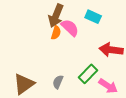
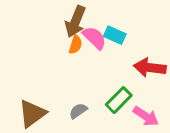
cyan rectangle: (93, 17) -> (115, 35), moved
gray semicircle: (58, 82) -> (78, 111), turned 32

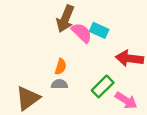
orange semicircle: (75, 45) -> (61, 67), moved
gray semicircle: (78, 111) -> (59, 84), moved, turned 35

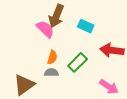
pink semicircle: (82, 33) -> (45, 29), moved
green rectangle: (103, 86) -> (78, 62), moved

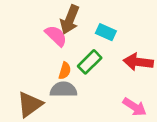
green rectangle: (78, 62) -> (90, 62), moved
gray semicircle: (51, 73) -> (63, 89), size x1.5

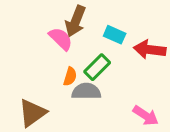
red arrow: (138, 62) -> (150, 50), moved
gray semicircle: (63, 89) -> (86, 91), moved

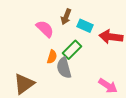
brown arrow: (75, 21) -> (66, 17), moved, size x0.7
gray semicircle: (86, 91) -> (64, 68), turned -105

